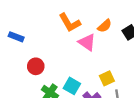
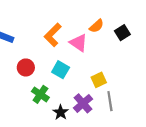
orange L-shape: (70, 23) -> (53, 35), moved, turned 75
cyan square: (72, 86) -> (61, 70), moved

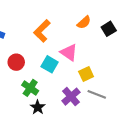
pink triangle: (79, 43) -> (69, 52), moved
gray line: (110, 101) -> (97, 94), turned -60
black star: (61, 112) -> (38, 107), moved

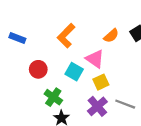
orange semicircle: (84, 22) -> (111, 36), moved
yellow square: (86, 74) -> (101, 82), moved

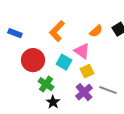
red circle: (38, 69) -> (33, 60), size x1.5

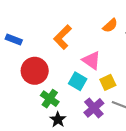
orange semicircle: (96, 31) -> (110, 25), moved
cyan square: (64, 62) -> (78, 81), moved
yellow square: (87, 71) -> (108, 82), moved

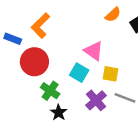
orange L-shape: (63, 37) -> (40, 26), moved
blue rectangle: (14, 39) -> (13, 39), moved
yellow square: (108, 82) -> (110, 74), turned 35

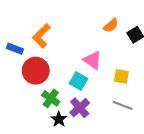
yellow square: (110, 74) -> (121, 76), moved
purple cross: (96, 100) -> (80, 108), moved

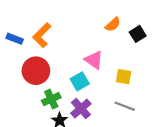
blue rectangle: (15, 49) -> (15, 39), moved
cyan square: (79, 81) -> (80, 81), turned 30
green cross: (51, 98) -> (51, 99), turned 30

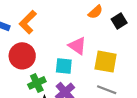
yellow square: (124, 77) -> (106, 62), size x1.5
cyan square: (80, 81) -> (64, 66), turned 36

